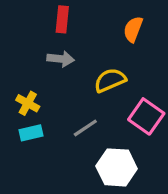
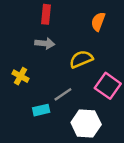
cyan rectangle: (31, 133) -> (41, 110), moved

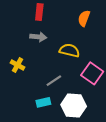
yellow semicircle: (81, 59) -> (69, 50), turned 36
cyan rectangle: (41, 110) -> (43, 102), moved

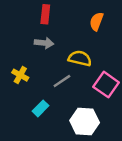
gray line: (54, 81) -> (62, 81), moved
cyan rectangle: (43, 102) -> (41, 108), moved, turned -32

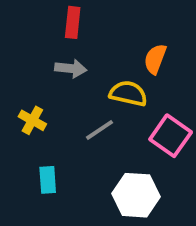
orange semicircle: (97, 21) -> (155, 59), moved
cyan rectangle: (41, 108) -> (48, 180), moved, turned -49

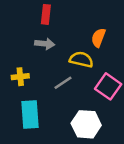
yellow cross: (32, 120) -> (20, 77), turned -35
cyan rectangle: (48, 180) -> (30, 114), size x1.6

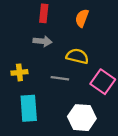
orange semicircle: (98, 38) -> (82, 18), moved
gray line: (63, 83) -> (60, 78), turned 42

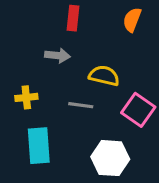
red rectangle: (44, 13) -> (73, 18), moved
orange semicircle: (82, 18) -> (132, 20), moved

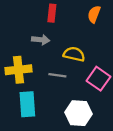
yellow cross: (26, 97) -> (19, 70), size x1.6

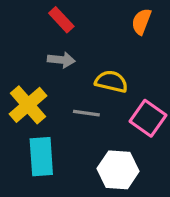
red rectangle: (52, 13) -> (61, 20), moved, turned -49
yellow cross: (19, 70) -> (28, 105), turned -35

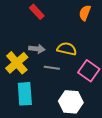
gray arrow: (61, 60) -> (37, 49), moved

